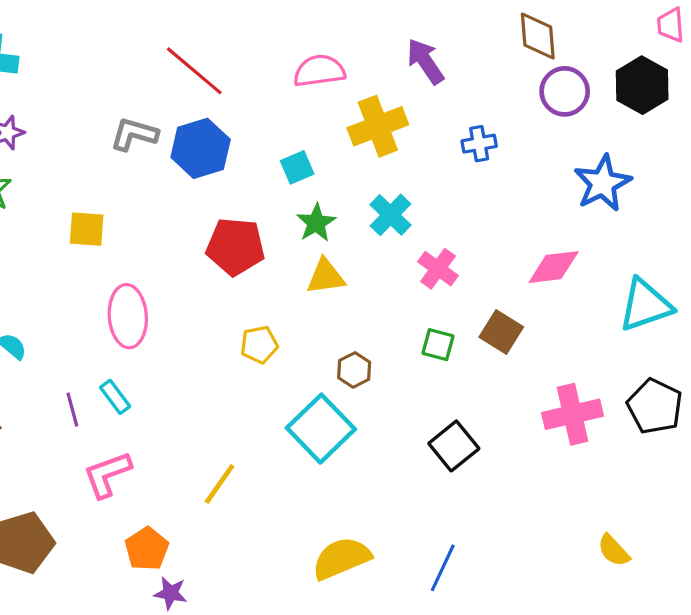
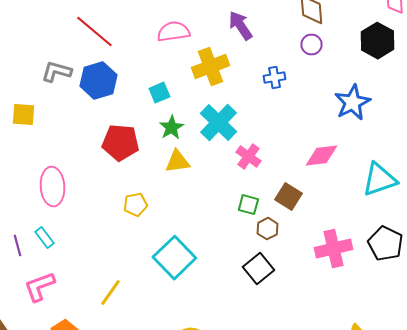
purple circle: (565, 91) -> (311, 45), moved, size x0.7
cyan cross: (391, 215) -> (218, 123), size x1.4
yellow square: (87, 229) -> (23, 115), moved
brown hexagon: (354, 370) -> (267, 229), moved

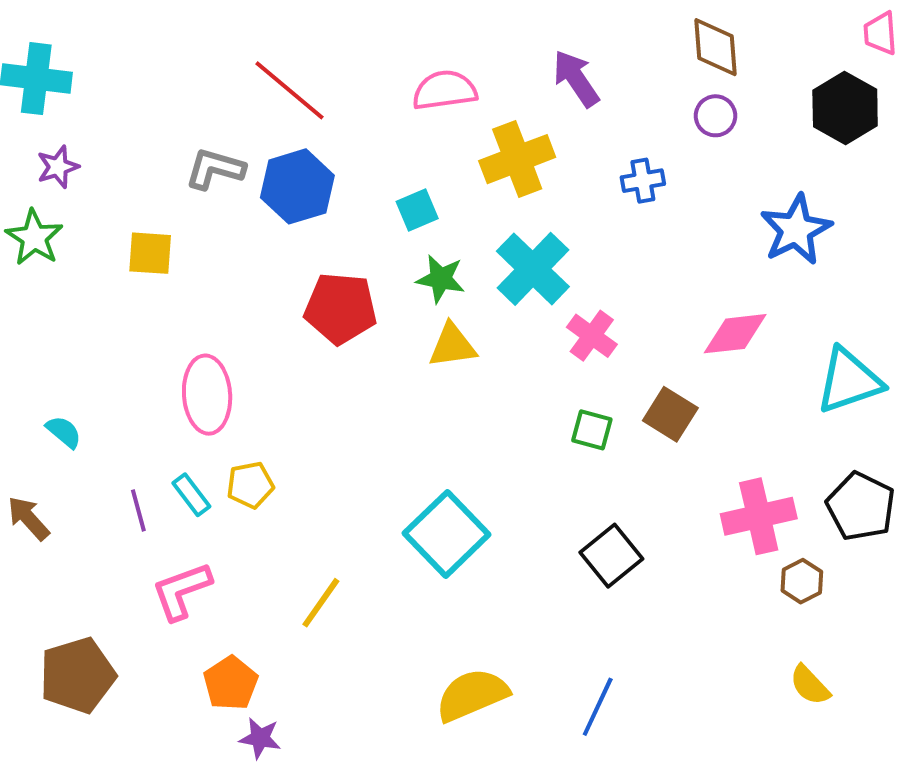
green star: (171, 128) -> (441, 279), turned -30
yellow pentagon: (135, 205) -> (250, 485), moved
brown hexagon: (267, 229) -> (802, 581), moved

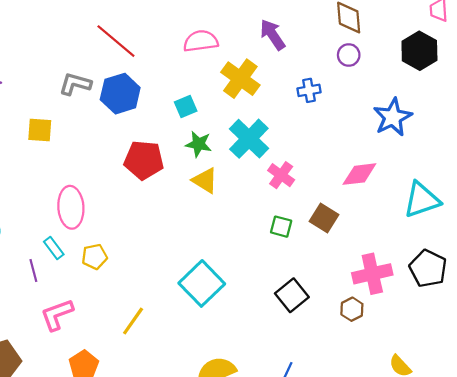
yellow cross: (517, 159) -> (240, 79), turned -33
yellow triangle: (452, 345) -> (205, 180), turned 40
cyan rectangle: (191, 495) -> (54, 248), moved
brown hexagon: (802, 581) -> (352, 309), moved

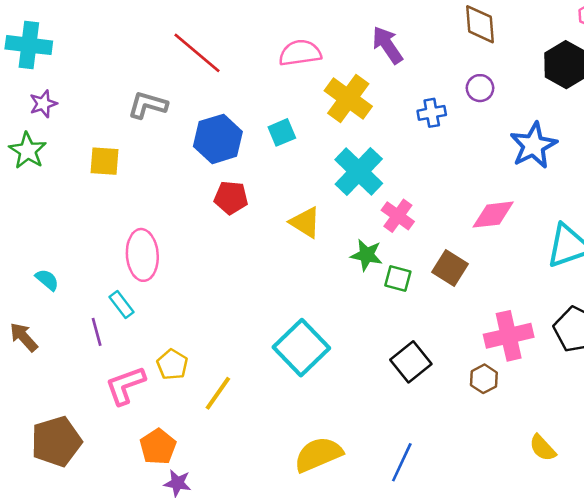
purple circle: (349, 55) -> (480, 88), moved
blue hexagon: (120, 94) -> (218, 139), moved
green star: (199, 144) -> (367, 255), moved
red pentagon: (144, 160) -> (231, 198), size x0.7
yellow pentagon: (94, 257) -> (172, 364), moved, turned -30

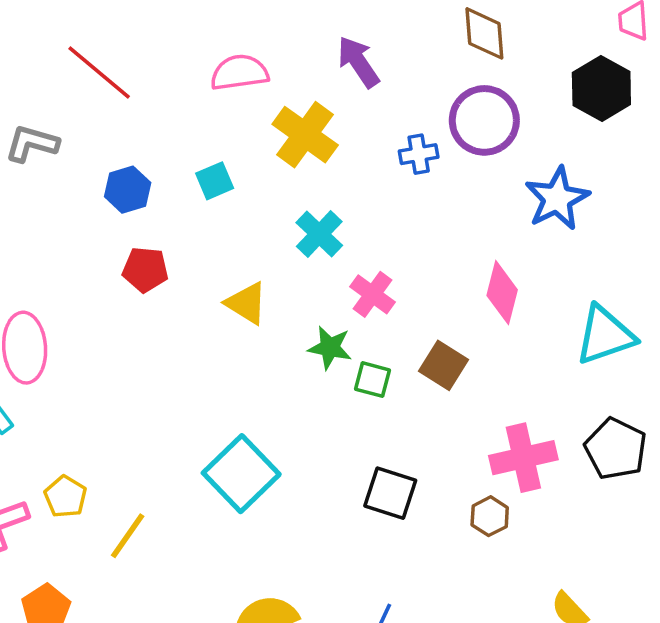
purple circle: (480, 88) -> (484, 120), size x1.8
blue hexagon: (218, 139) -> (128, 190), size x0.7
cyan cross: (359, 172) -> (319, 234), size x0.7
pink diamond: (493, 215) -> (502, 293), turned -69
black square: (411, 362) -> (390, 493), turned -33

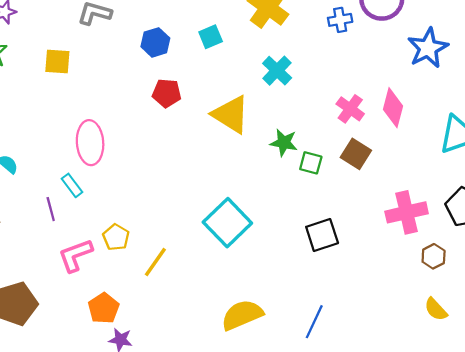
pink cross: (373, 294) -> (350, 109), moved
yellow triangle: (246, 303) -> (231, 114), size x1.4
black square: (390, 493) -> (322, 235), turned -36
brown hexagon: (490, 516) -> (434, 256), moved

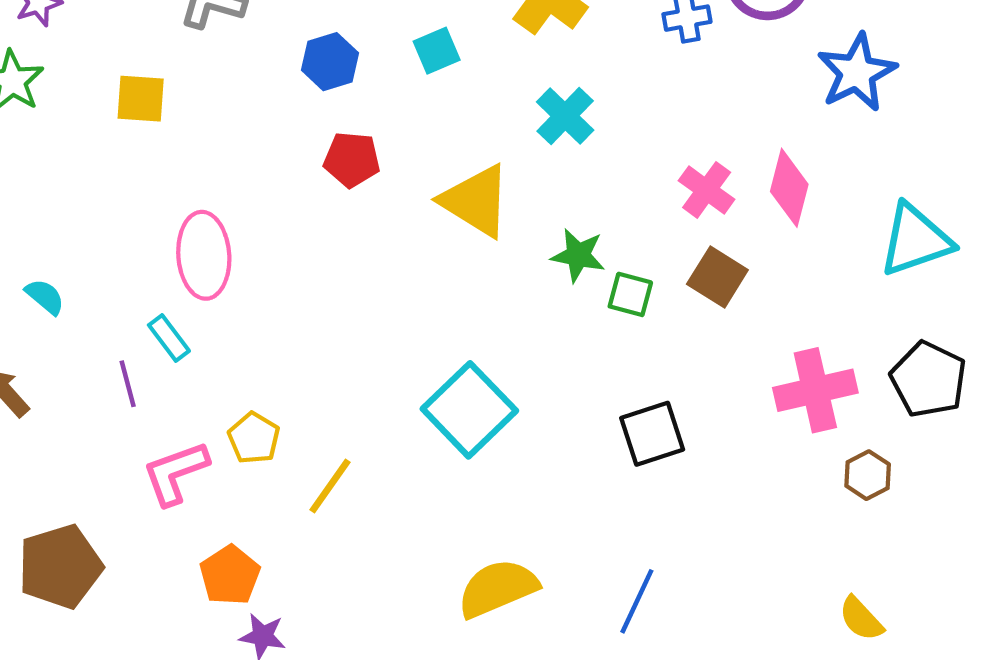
yellow semicircle: (436, 309) -> (861, 619), moved

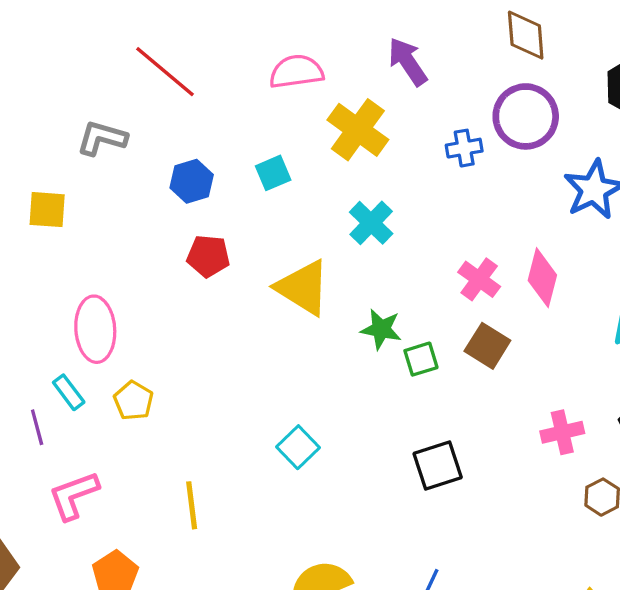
green square: (630, 294) -> (421, 359), turned -32
pink cross: (815, 390) -> (562, 432), size x0.7
cyan square: (469, 410) -> (298, 447), size x0.6
yellow pentagon: (254, 438) -> (133, 401), moved
yellow line: (330, 486) -> (192, 505), turned -42

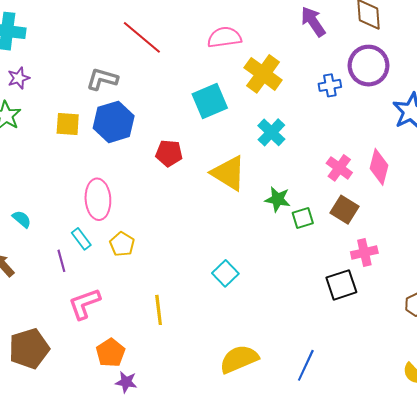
purple arrow: (408, 62) -> (313, 22), moved
cyan square: (273, 173) -> (210, 101), size x1.6
blue hexagon: (192, 181) -> (114, 122), moved, size x1.5
pink cross: (562, 432) -> (364, 253), moved
black square: (438, 465) -> (341, 285), moved

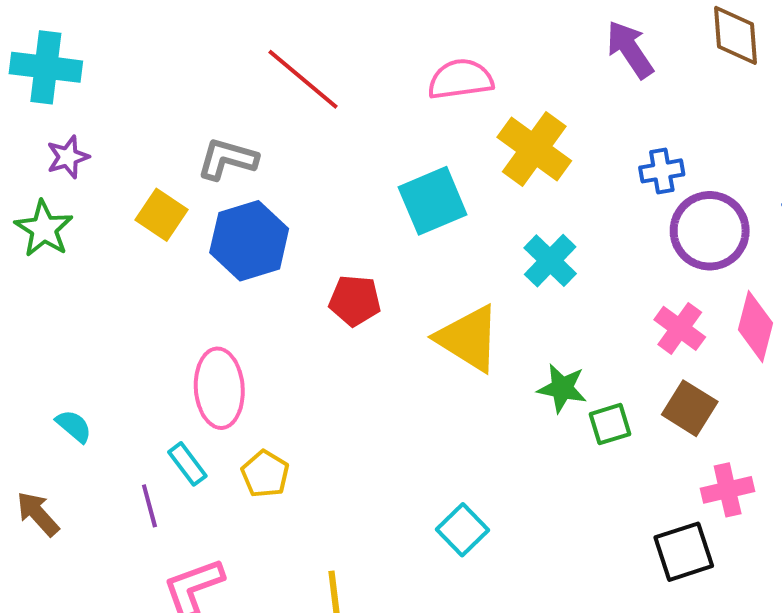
purple circle: (369, 66) -> (710, 231), moved
yellow square: (68, 124) -> (161, 215), moved, turned 30

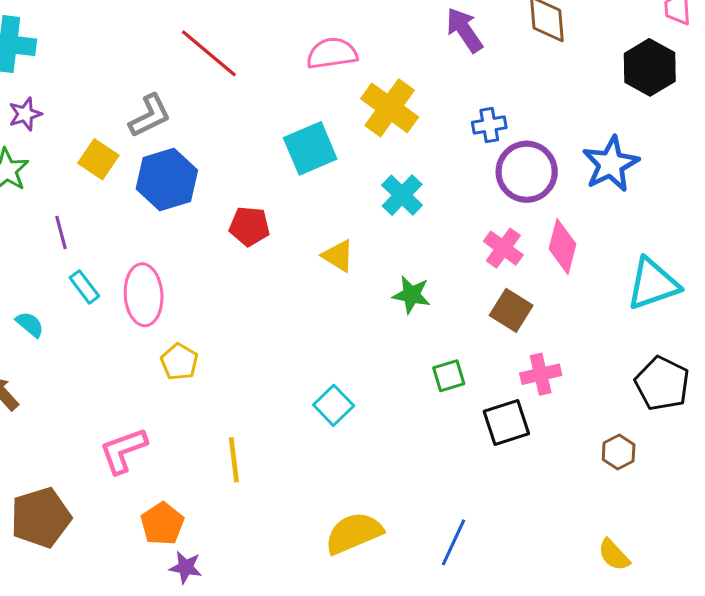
gray L-shape: (227, 159) -> (150, 116), turned 138
yellow triangle: (468, 338) -> (338, 256), size x0.6
green square: (610, 424) -> (449, 376), moved
cyan rectangle: (187, 464) -> (84, 287), moved
purple line: (149, 506) -> (61, 232), moved

